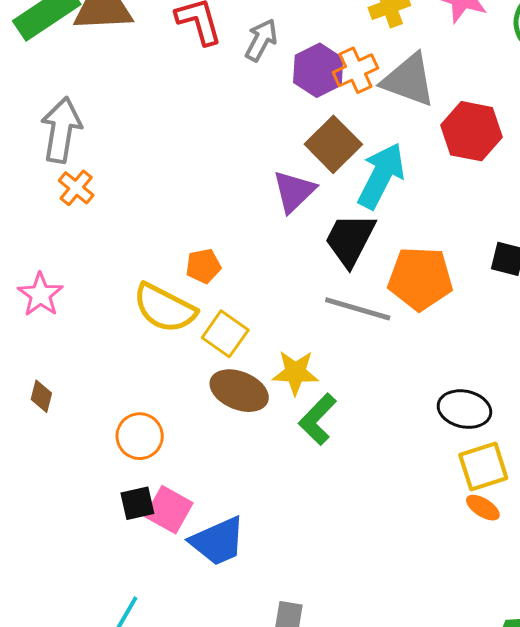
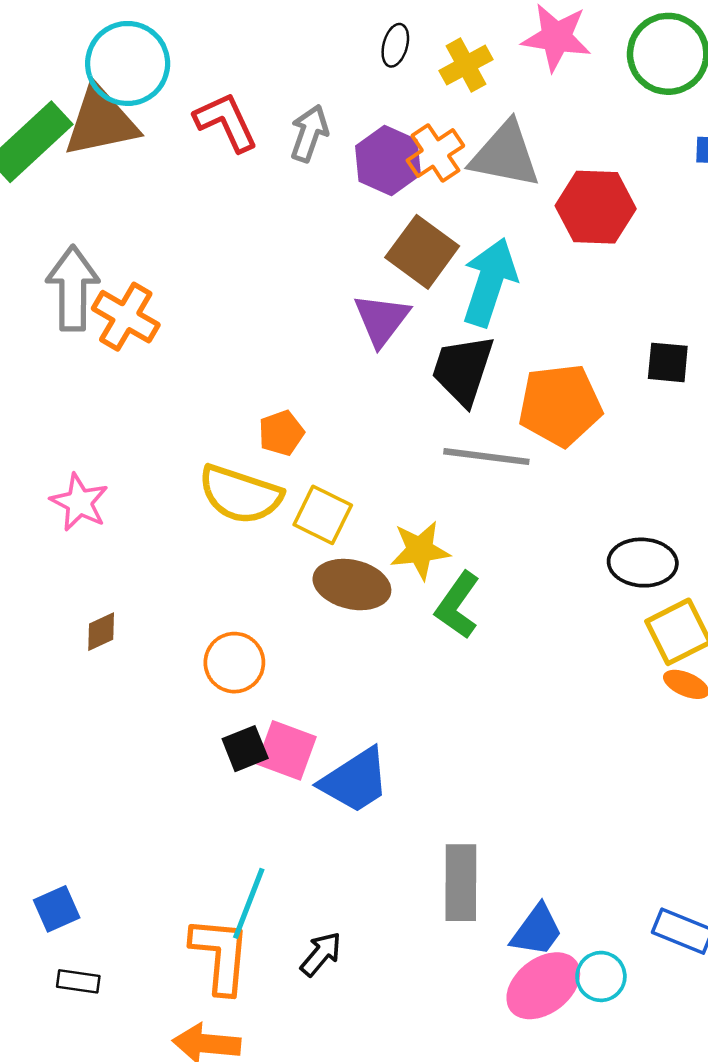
orange cross: (76, 188) -> (126, 317), moved, size x1.4
brown diamond: (41, 396) -> (101, 632), turned 60

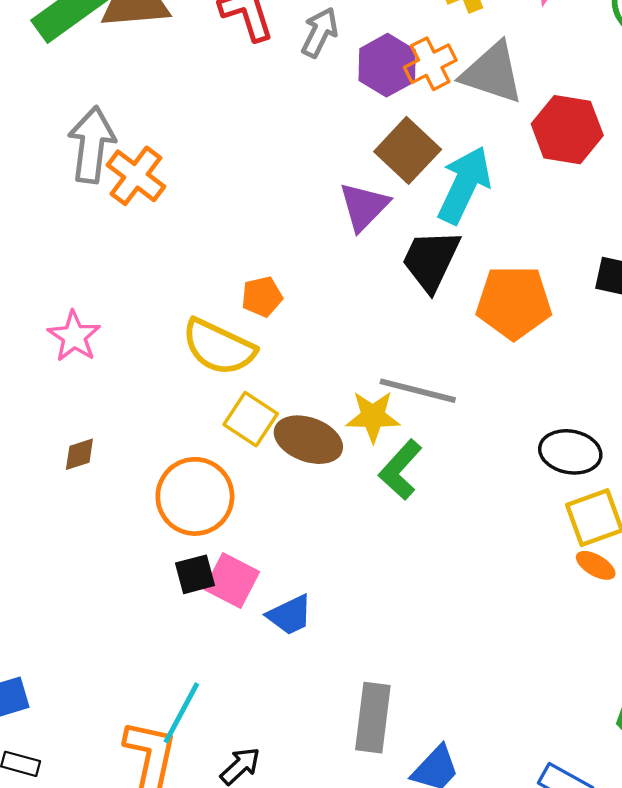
gray line: (486, 457) -> (418, 391), moved
yellow square: (323, 515) -> (251, 419), moved
orange circle: (234, 663) -> (195, 496), size x1.4
blue trapezoid: (355, 781) -> (290, 615), size x0.7

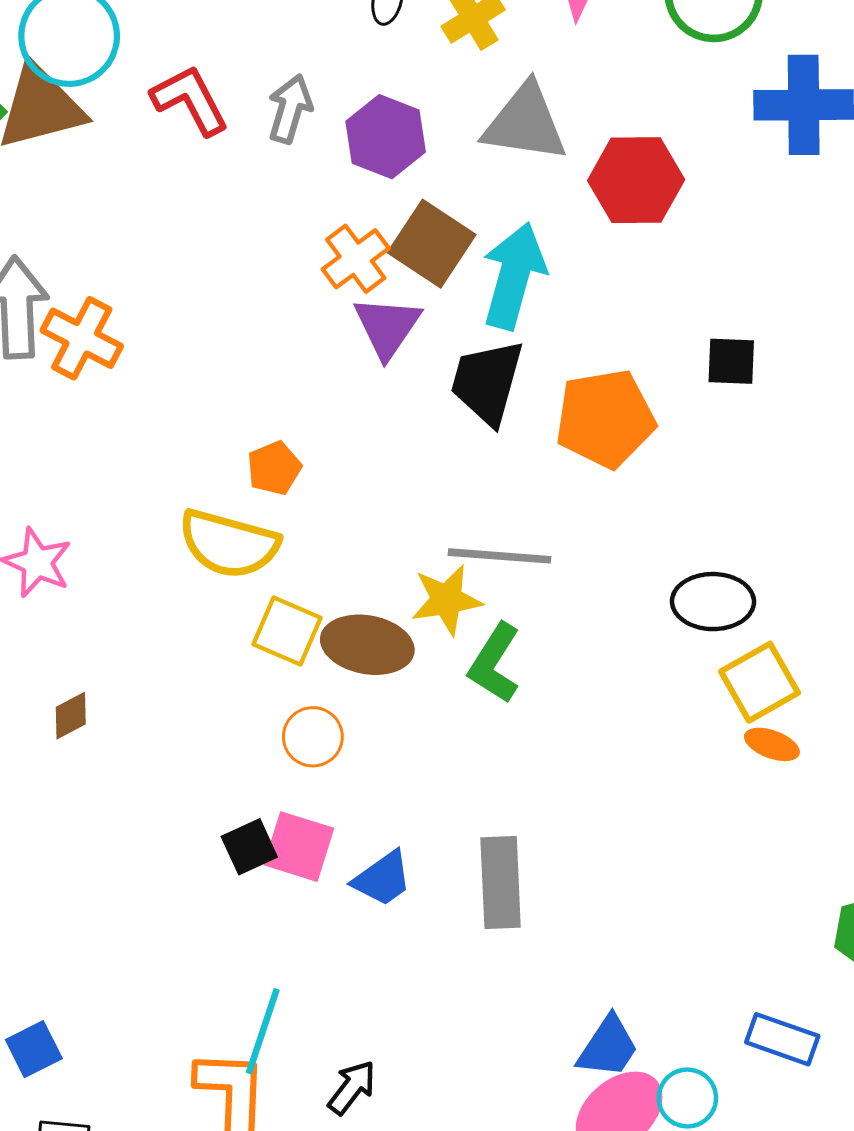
orange cross: (430, 64) -> (356, 259), moved
orange circle: (195, 496) -> (313, 737), moved, size x0.6
gray rectangle: (373, 718) -> (501, 883), moved

